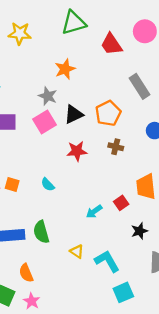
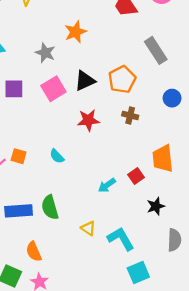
gray star: (48, 96) -> (45, 53), moved

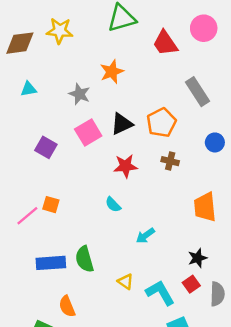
purple square: (14, 89) -> (46, 147), moved, turned 30
cyan semicircle: (57, 156) -> (113, 205), moved
red square: (136, 176) -> (191, 284), moved

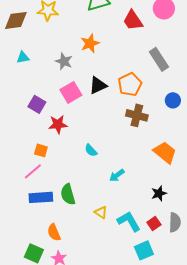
brown cross: (170, 161) -> (137, 115), size x1.5
red star: (125, 166) -> (58, 124), moved
orange trapezoid: (205, 207) -> (165, 152), turned 135
pink line: (27, 216) -> (33, 171), moved
red square: (191, 284) -> (154, 223), moved

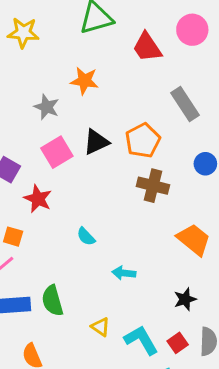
orange star: (90, 43) -> (84, 81), turned 30
red star: (58, 124) -> (38, 199), turned 30
cyan arrow: (117, 175) -> (124, 273), turned 42

